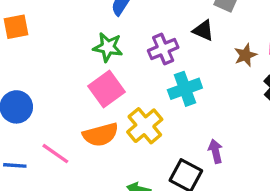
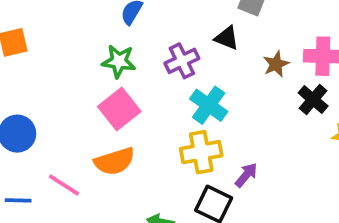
cyan cross: (185, 89) -> (209, 105), turned -32
yellow cross: (145, 126) -> (201, 152), moved, turned 32
purple arrow: (215, 151) -> (246, 175), turned 55

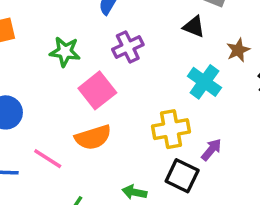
green star: (119, 61) -> (65, 52), moved
purple cross: (182, 61) -> (128, 47), moved
cyan cross: (209, 105) -> (204, 82), moved

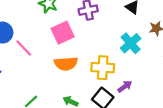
orange semicircle: (93, 137) -> (66, 64), moved
pink line: (48, 159) -> (24, 48), moved

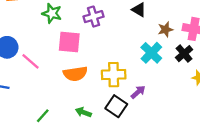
pink square: (63, 33) -> (69, 42), turned 35
cyan cross: (131, 43) -> (151, 53), moved

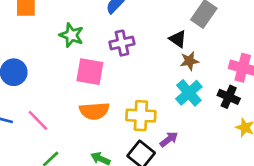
brown star: (165, 29) -> (189, 61), moved
black cross: (184, 54) -> (229, 97), turned -30
pink line: (30, 61) -> (38, 120), moved

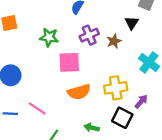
black triangle: (178, 39) -> (132, 23), turned 40
brown star: (189, 61) -> (114, 41), moved

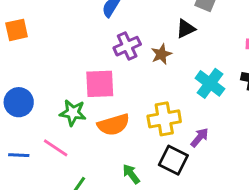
black triangle: (132, 23) -> (186, 29), turned 32
green star: (49, 37) -> (73, 113), moved
green arrow: (92, 128) -> (131, 174), turned 40

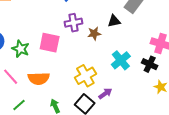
green star: (73, 113) -> (20, 49), moved
yellow cross: (164, 119) -> (85, 76), turned -35
orange semicircle: (113, 125) -> (39, 78), moved

